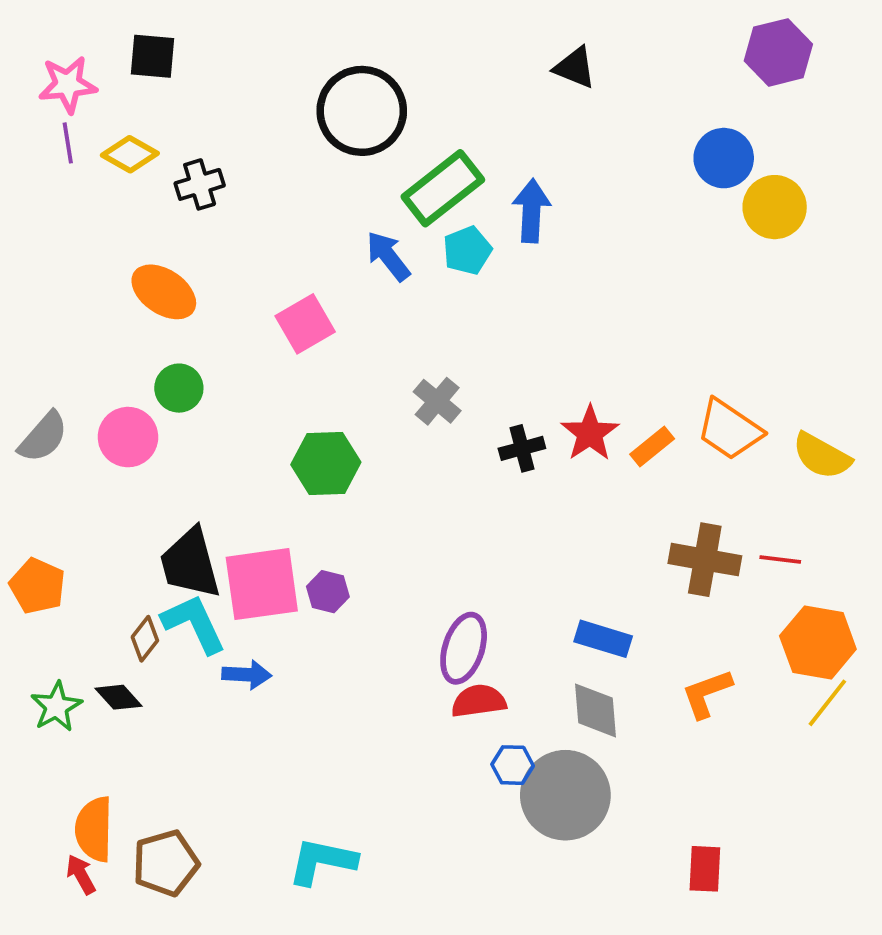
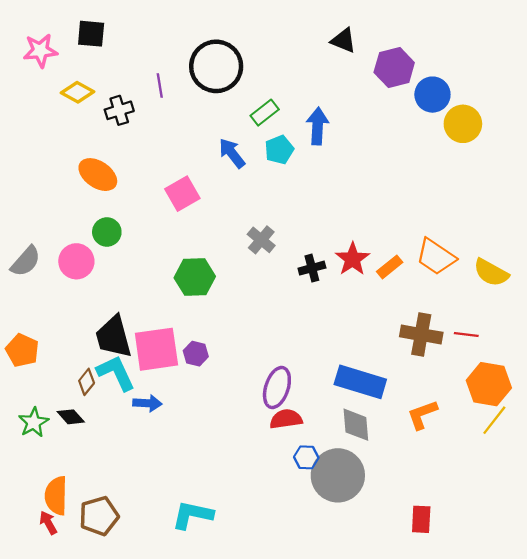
purple hexagon: (778, 52) -> (394, 67), moved
purple line: (68, 143) -> (160, 86), moved
green rectangle: (443, 188) -> (265, 113), size x0.6
blue rectangle: (603, 639) -> (360, 382), size x1.5

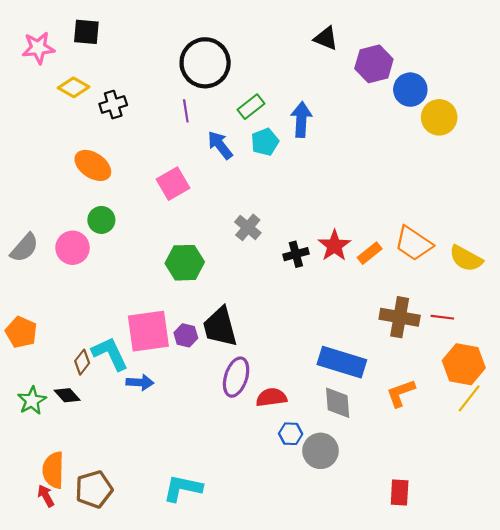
purple line: (160, 86) -> (186, 111), moved
black trapezoid: (114, 337) -> (220, 327), moved
purple ellipse: (277, 388) -> (236, 377), moved
gray circle: (338, 475) -> (321, 451), size x0.7

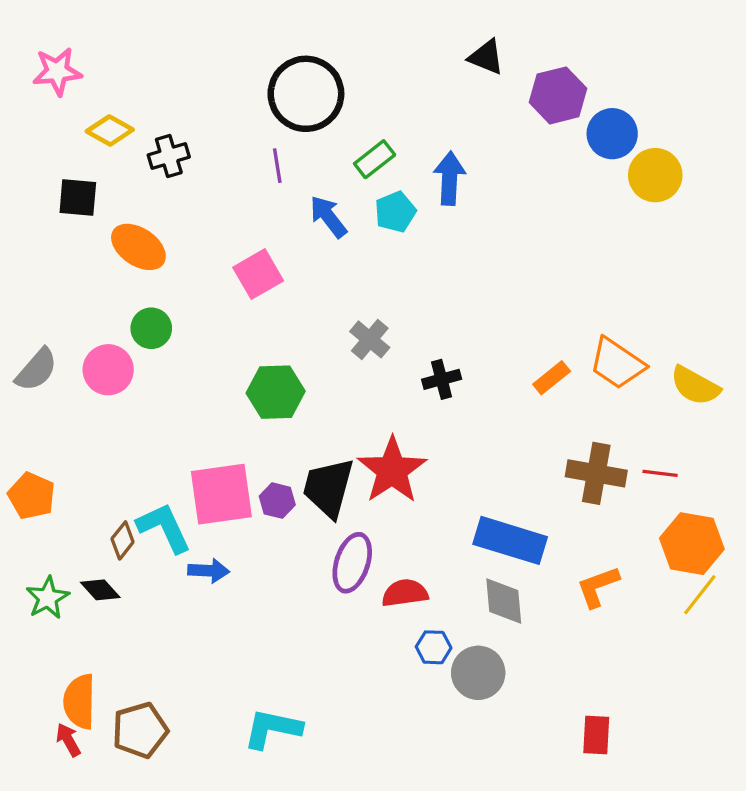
black square: (86, 32) -> (78, 197), moved
red star: (334, 246) -> (392, 470), moved, size x1.4
black trapezoid: (220, 327) -> (328, 488), turned 30

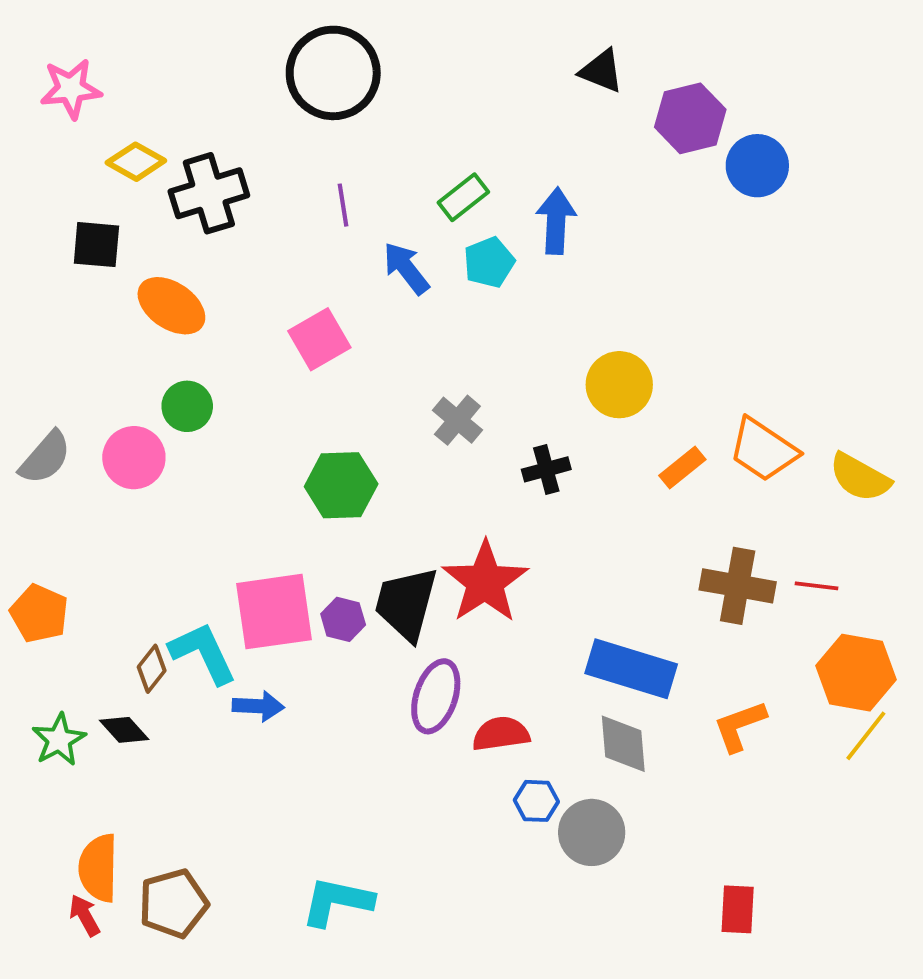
black circle: (306, 94) -> (333, 73), moved
black cross: (169, 156) -> (209, 193), size x1.5
yellow circle: (655, 175) -> (619, 385), moved

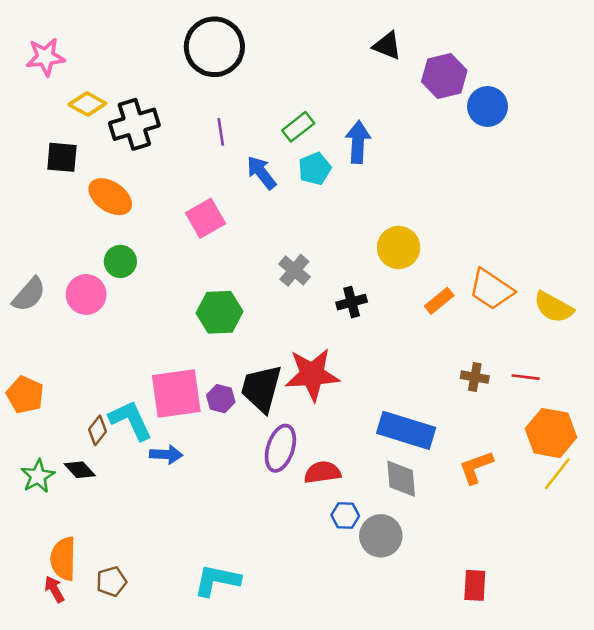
red star: (485, 582) -> (312, 375), turned 30
brown cross: (738, 586) -> (475, 377), size x0.6
brown pentagon: (173, 903) -> (111, 582), size x0.7

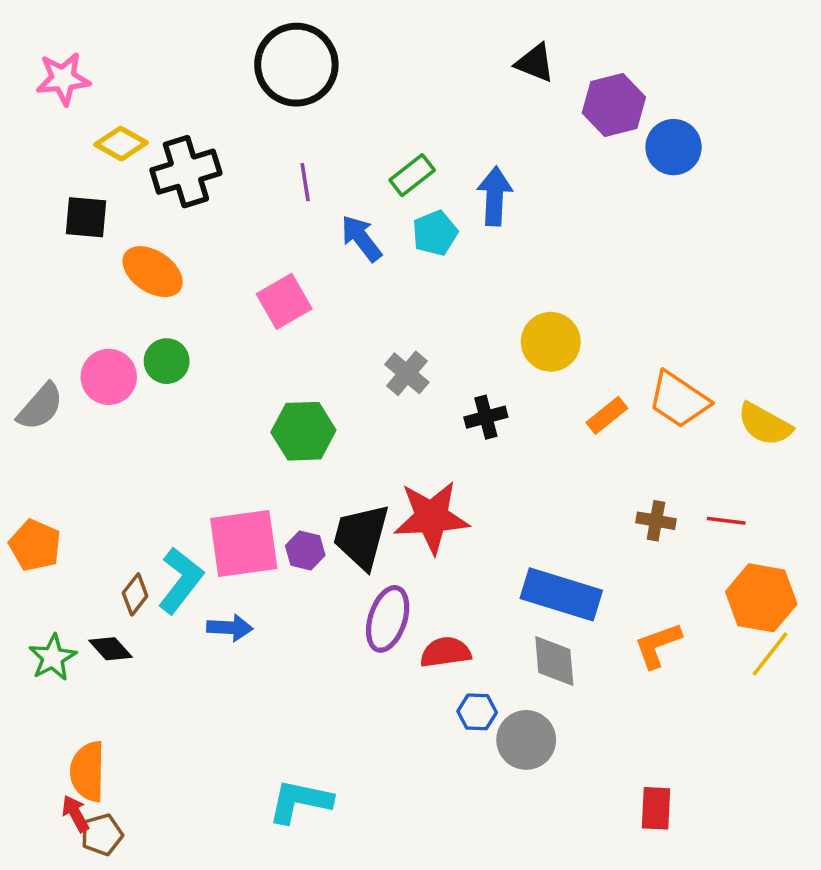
pink circle: (86, 294) -> (109, 377), moved
cyan L-shape: (131, 420) -> (181, 580), turned 63
brown pentagon: (111, 582) -> (102, 835), moved

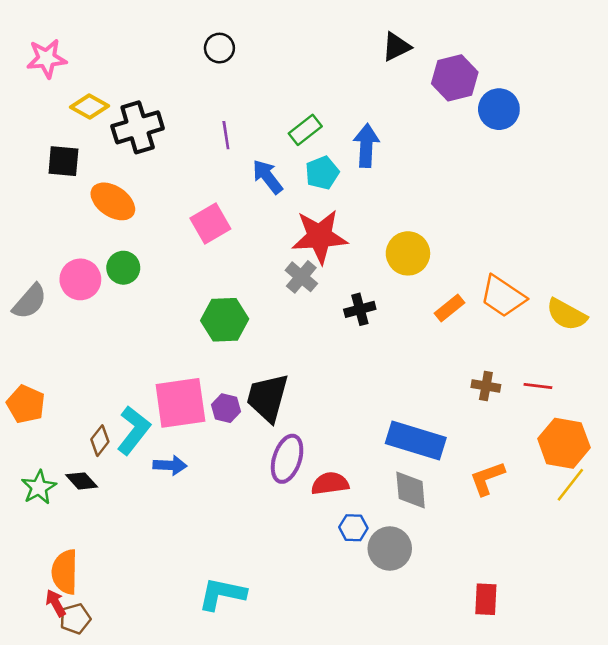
black triangle: (535, 63) -> (396, 47), turned -48
black circle: (296, 65) -> (219, 48), size x0.5
red star: (431, 517) -> (320, 237), moved

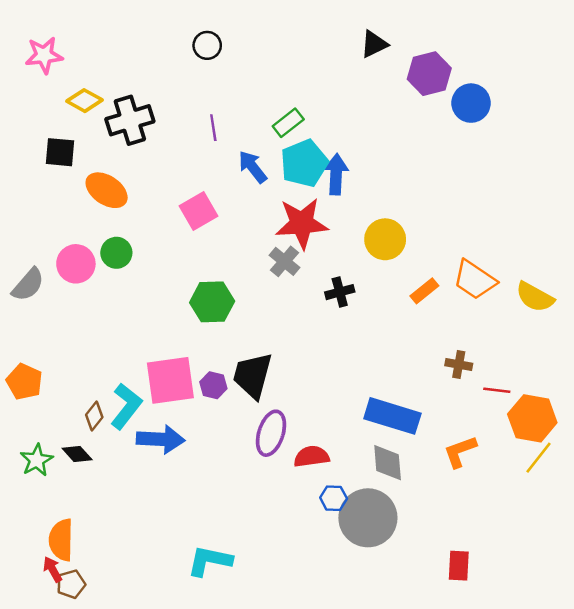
blue arrow: (366, 146) -> (336, 174), moved
cyan pentagon: (322, 173) -> (304, 163), size x1.5
red line: (538, 386) -> (497, 390), moved
blue arrow: (170, 465) -> (161, 439), size x1.5
gray circle: (390, 548) -> (368, 518), size x1.4

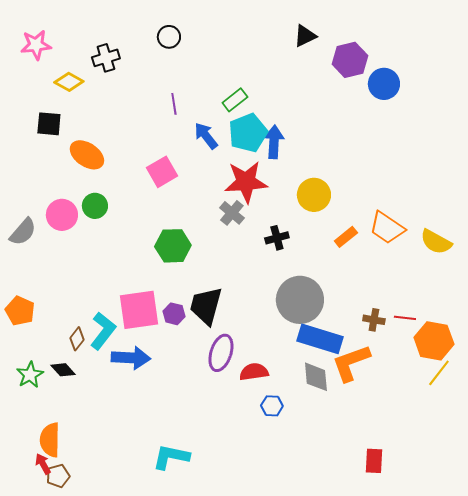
black cross: (130, 120) -> (106, 58), moved, size x0.7
brown cross: (459, 364) -> (374, 320), moved
orange L-shape: (460, 452) -> (351, 363), moved, size x1.4
gray circle: (368, 518) -> (300, 300), moved

